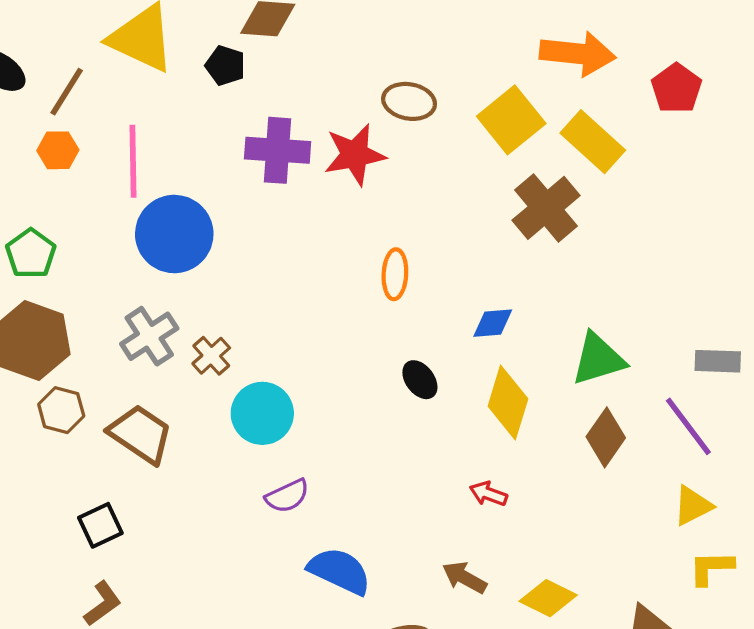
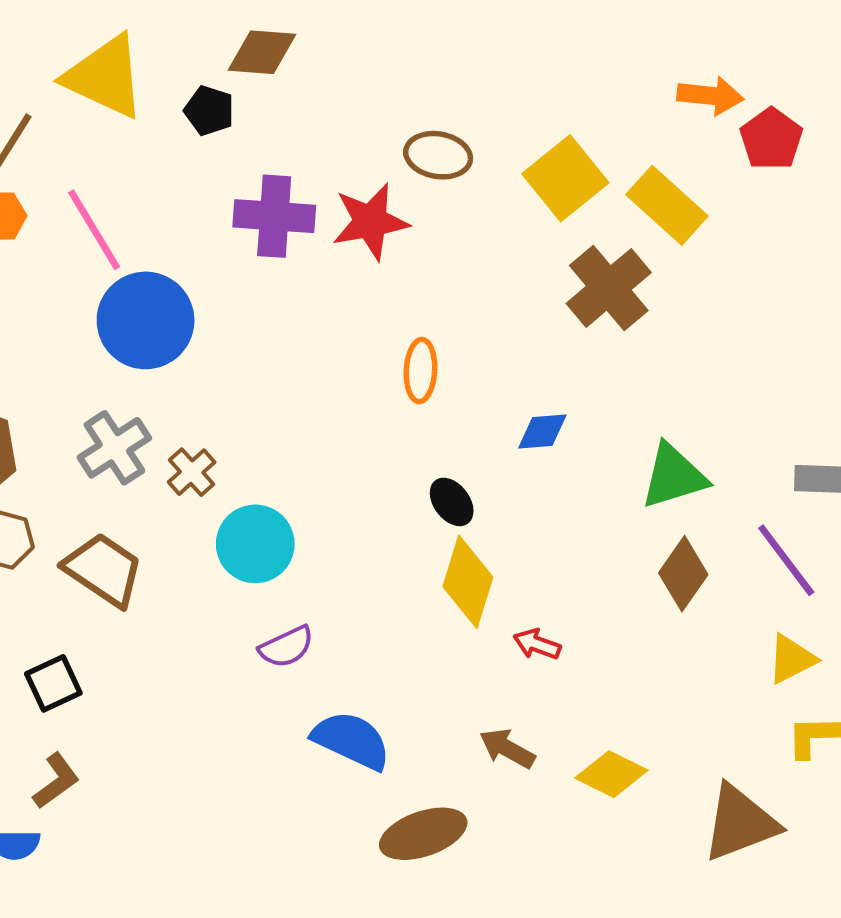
orange arrow: (578, 54) -> (710, 96), moved, size x0.7
pink line: (133, 161) -> (94, 230), turned -30
yellow diamond: (508, 402) -> (468, 582), moved

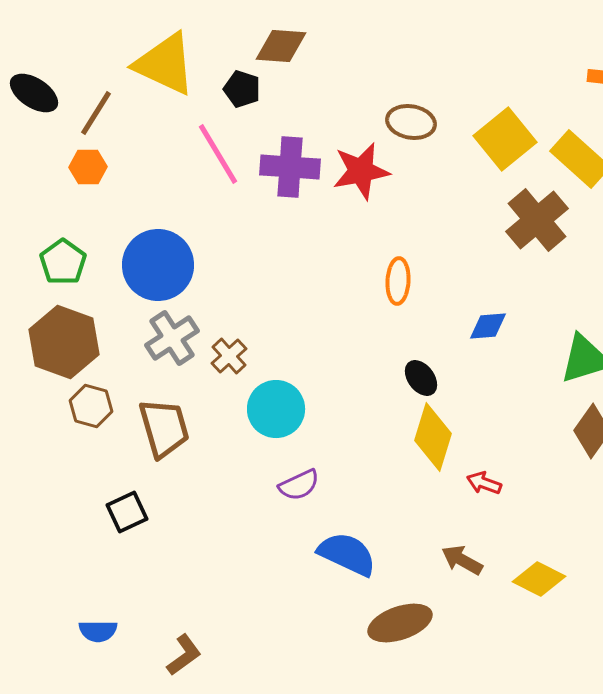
pink line: (94, 230) -> (218, 154), moved
blue circle: (146, 320) -> (158, 265), moved
brown trapezoid: (104, 570) -> (164, 428), turned 40
brown L-shape: (56, 781) -> (184, 655), moved

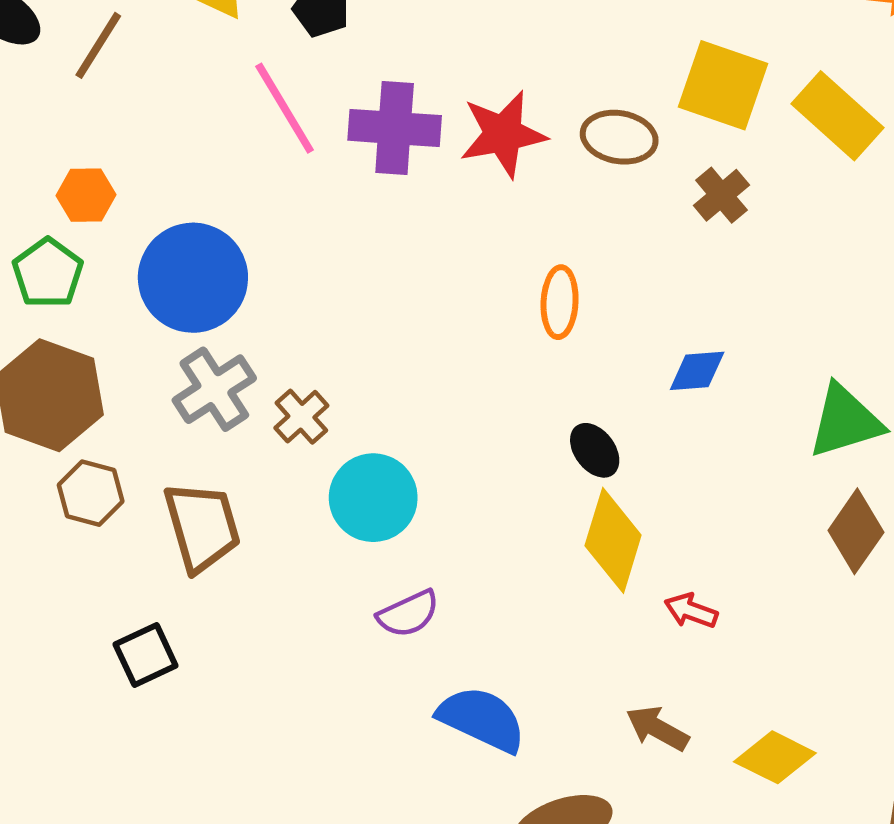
brown ellipse: (411, 122) -> (619, 137), moved
yellow square: (505, 139) -> (723, 85), turned -32
orange hexagon: (88, 167) -> (86, 195), moved
brown cross: (537, 220) -> (721, 195), moved, size x0.6

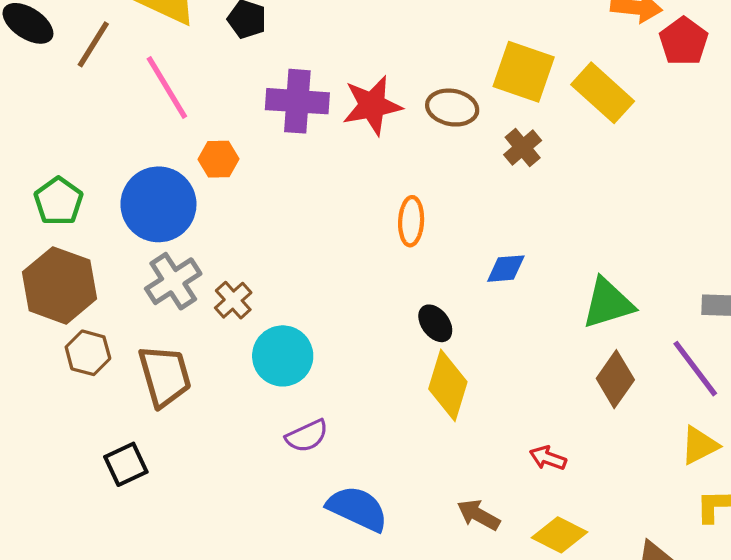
pink line: (285, 108) -> (167, 88), moved
orange hexagon: (86, 195) -> (218, 159), moved
red arrow: (691, 611) -> (548, 458), moved

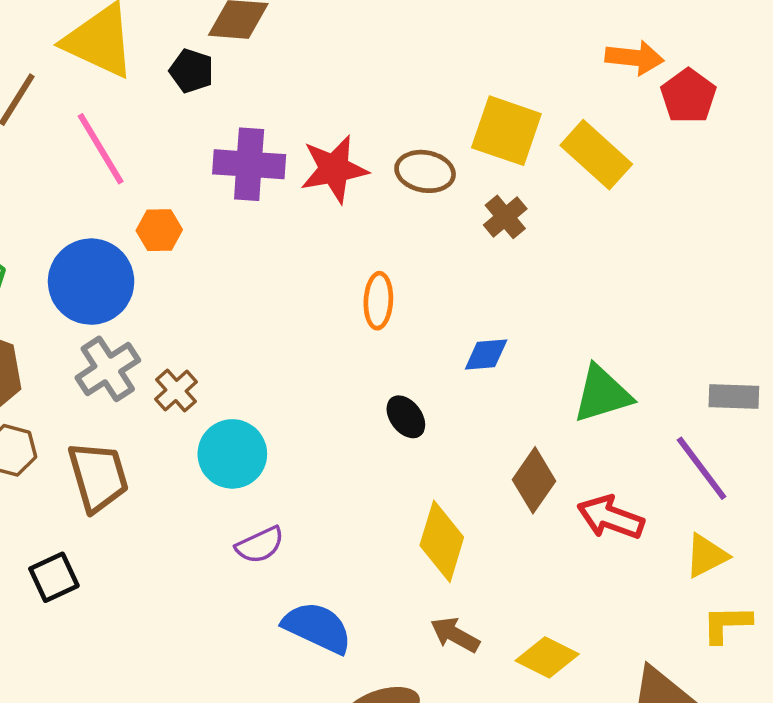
brown diamond: (615, 379) -> (534, 480), moved
yellow diamond: (448, 385) -> (442, 541), moved
red arrow: (548, 458) -> (611, 517), moved, size x1.6

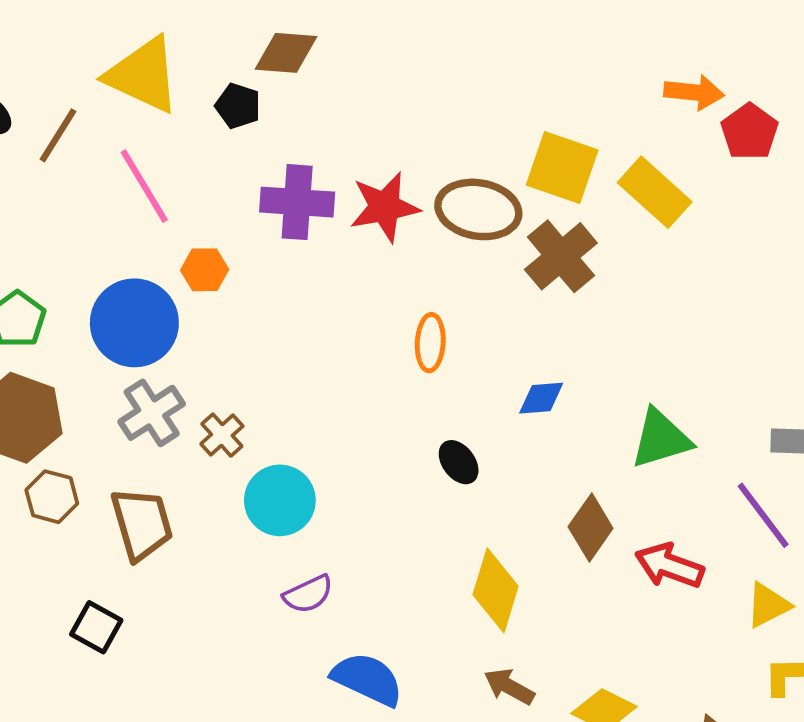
brown ellipse: (425, 171) -> (478, 209), size x1.4
brown cross: (505, 217) -> (561, 256), size x1.6
black square: (54, 577) -> (96, 627), turned -36

